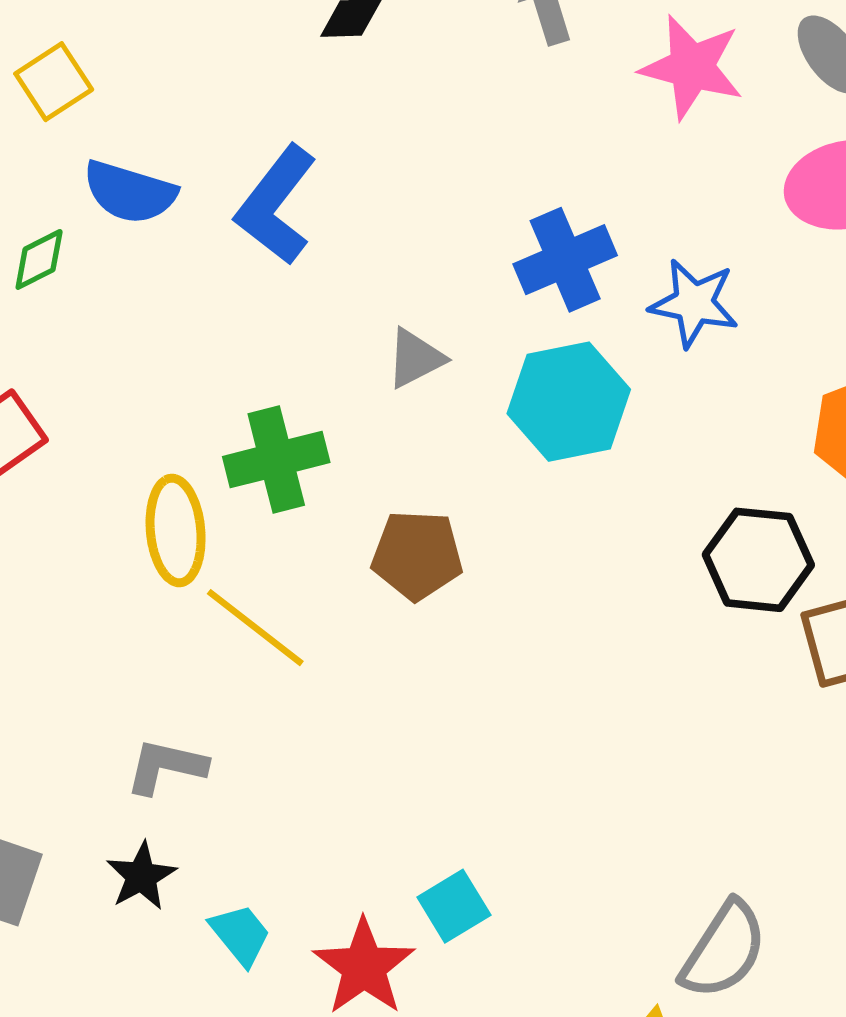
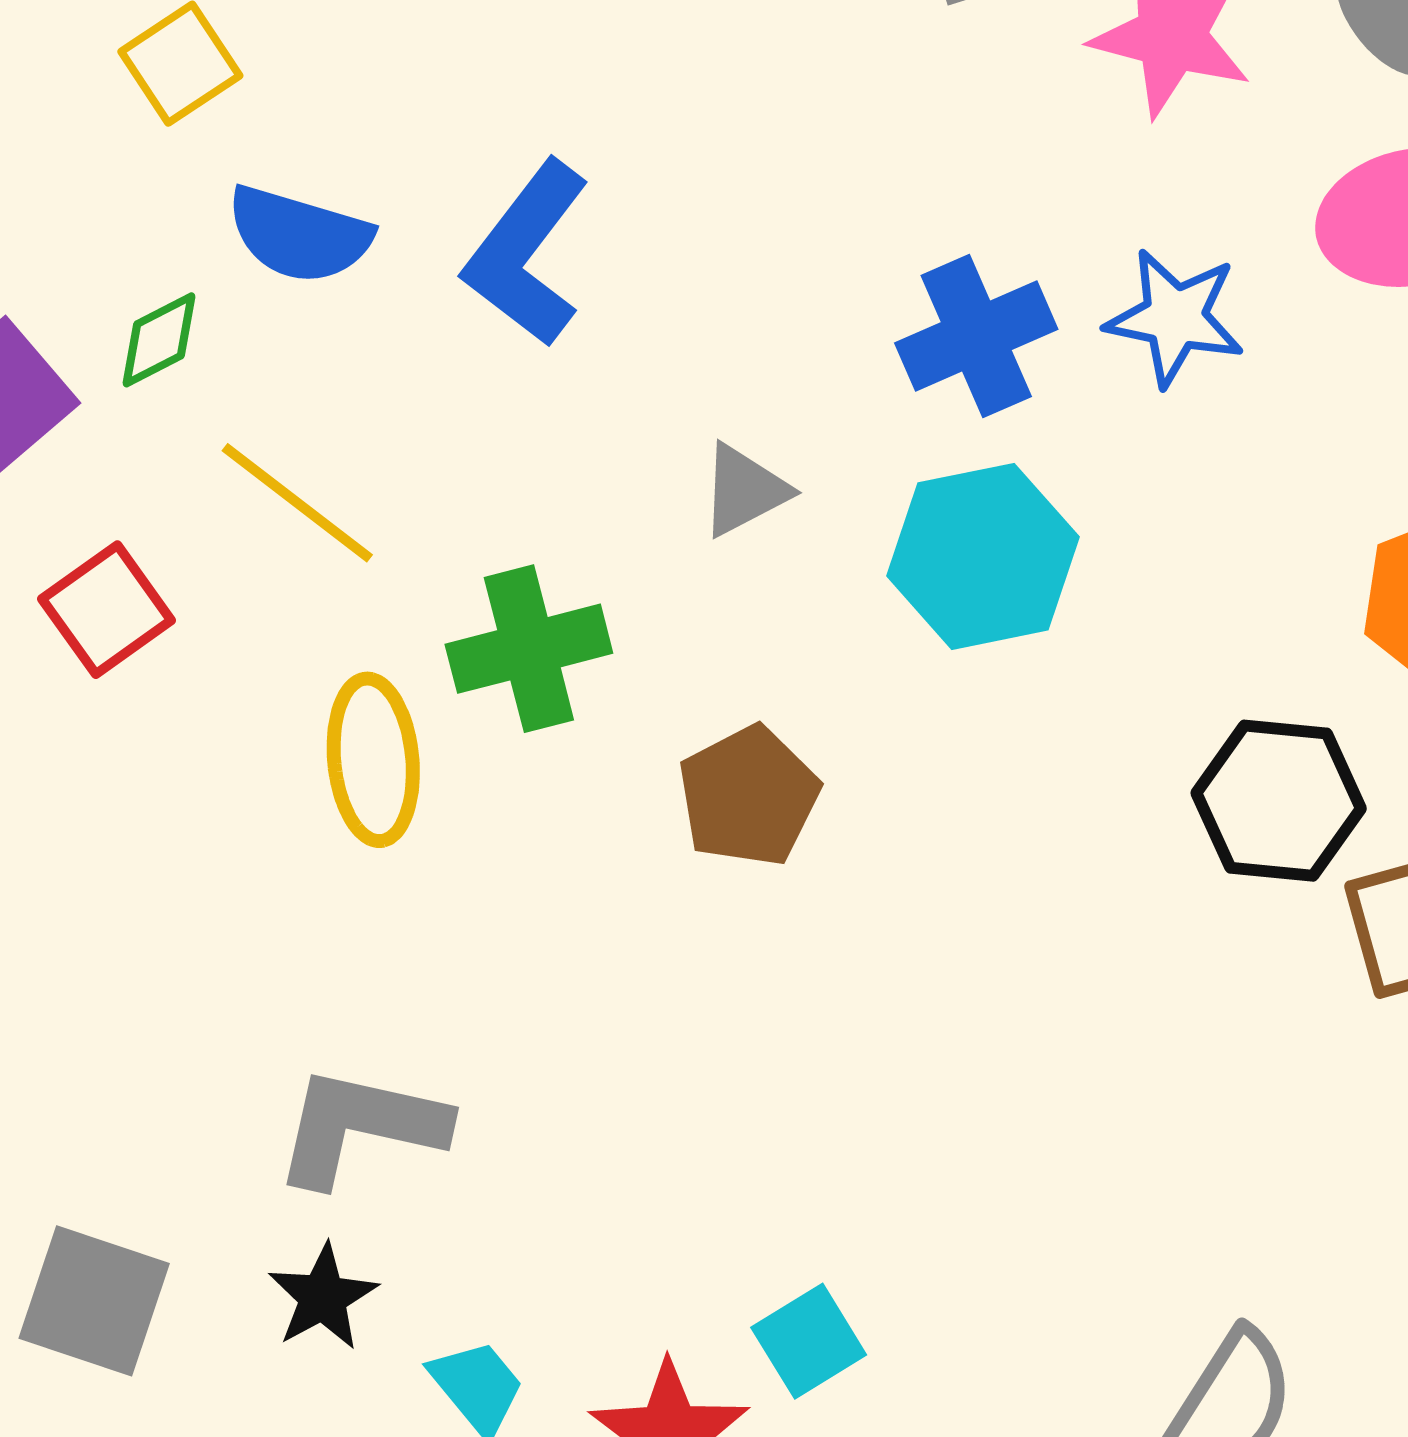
blue star: (694, 303) -> (1175, 317), moved
brown pentagon: (417, 555) -> (749, 796), turned -30
yellow line: (255, 628) -> (297, 503), moved
gray L-shape: (166, 766) -> (360, 1126), size x1.4

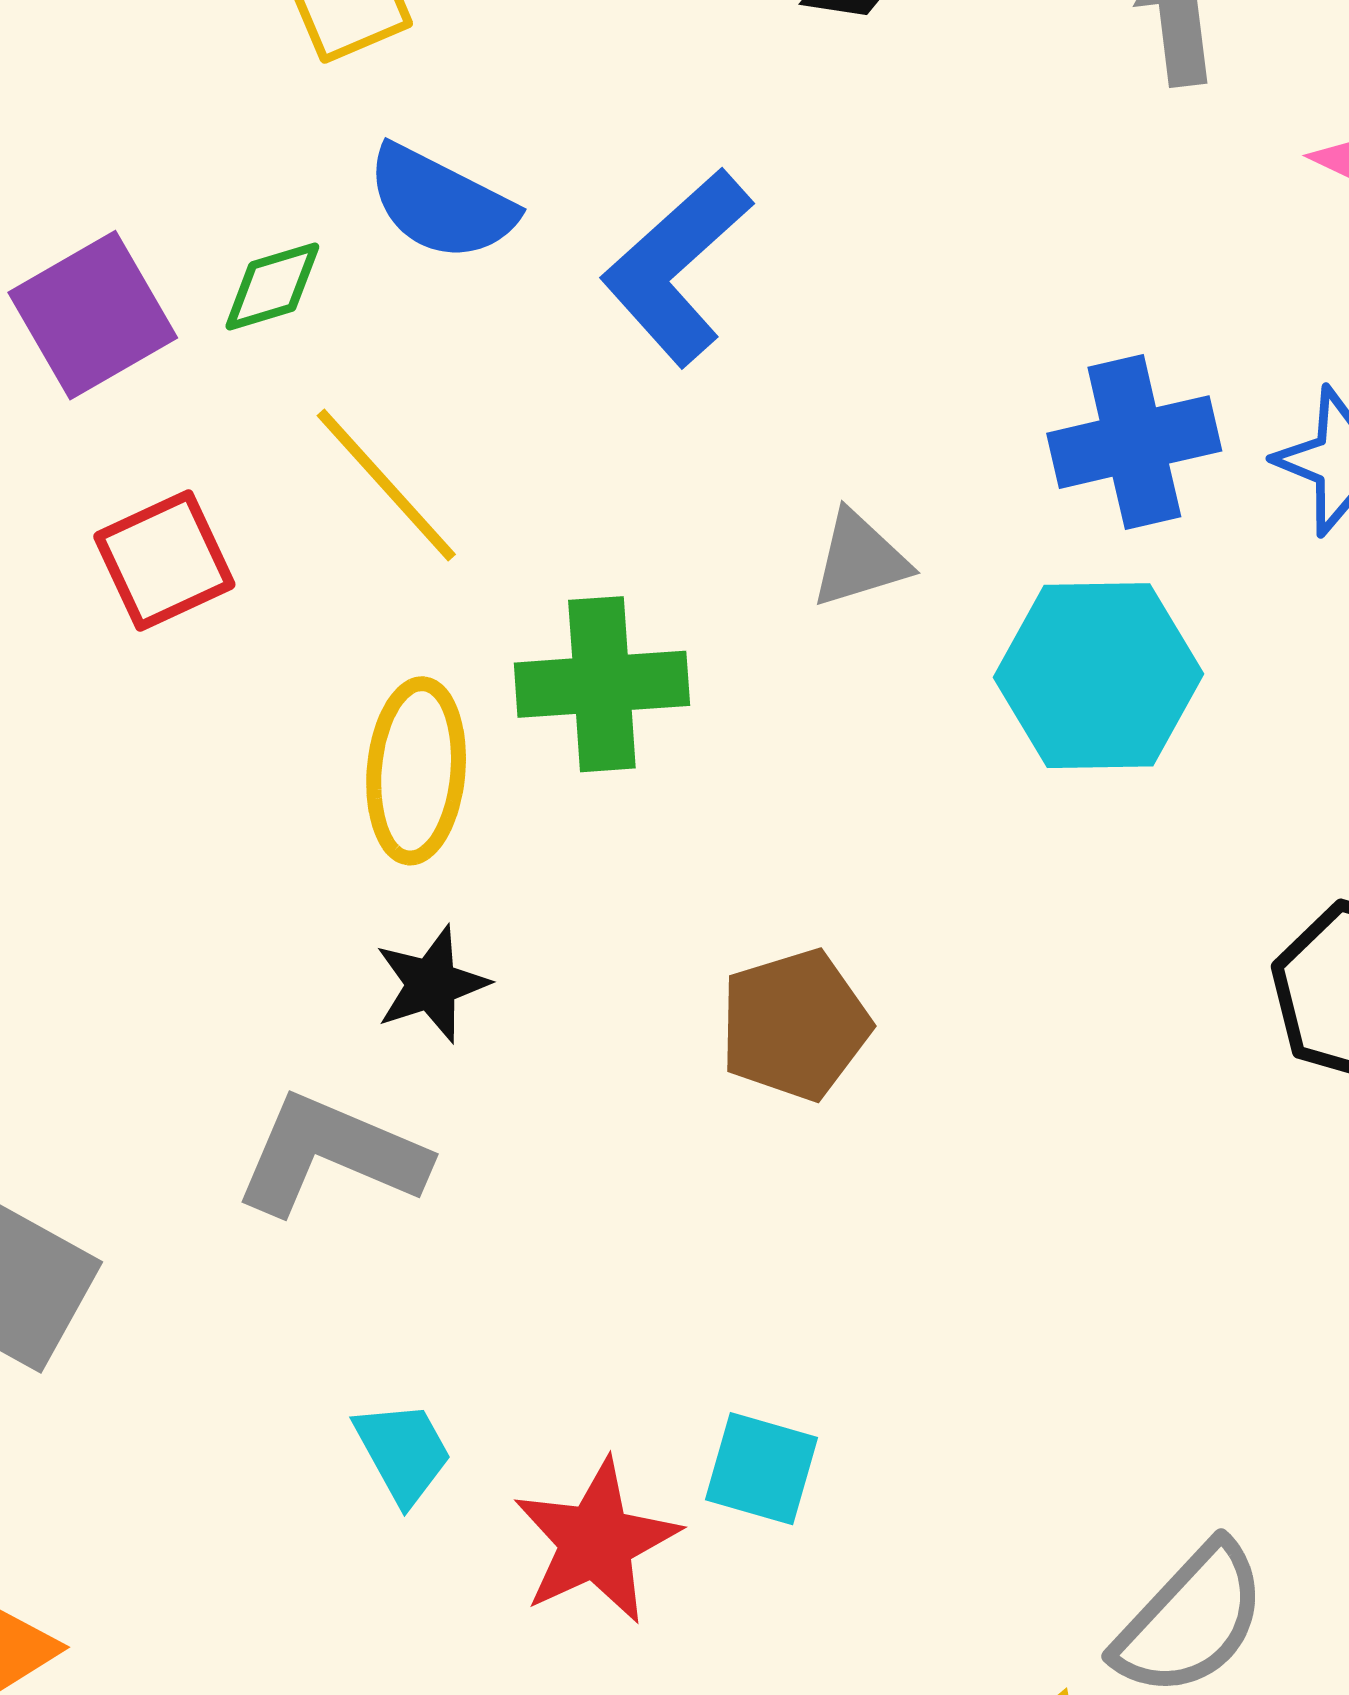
brown pentagon: (749, 796) -> (795, 1025), moved
black star: (323, 1297) -> (431, 984), moved
cyan square: (809, 1341) -> (761, 1469), turned 37

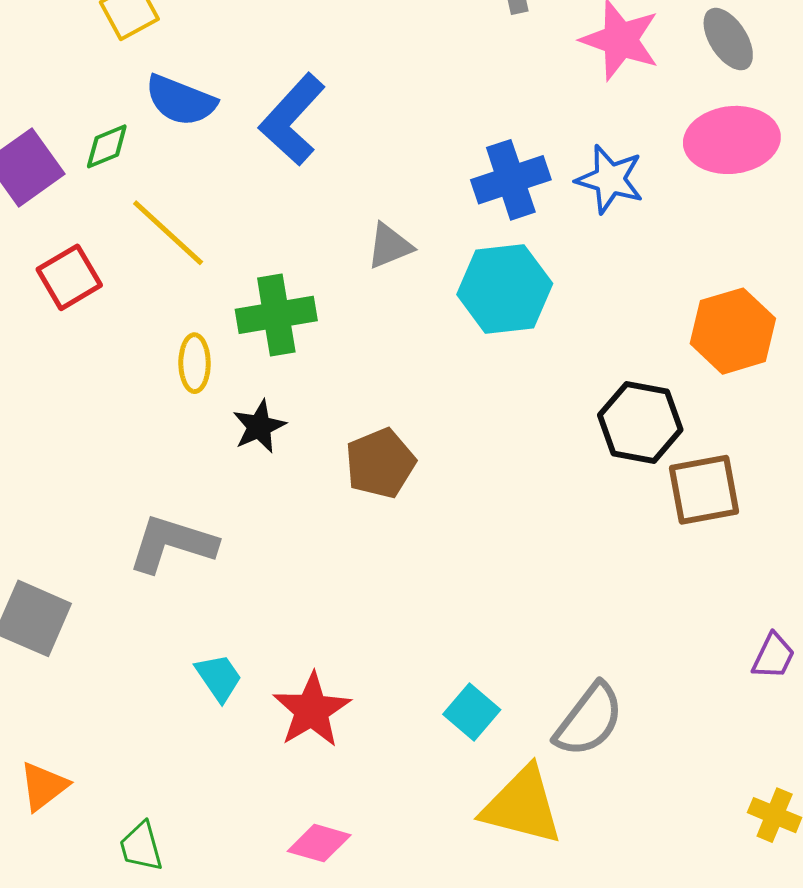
yellow ellipse: (416, 771) -> (195, 363), size x0.7
black star: (431, 984) -> (259, 426), moved
cyan square: (761, 1469) -> (472, 712), moved, turned 30

